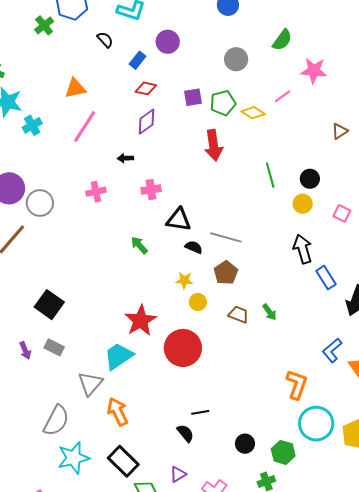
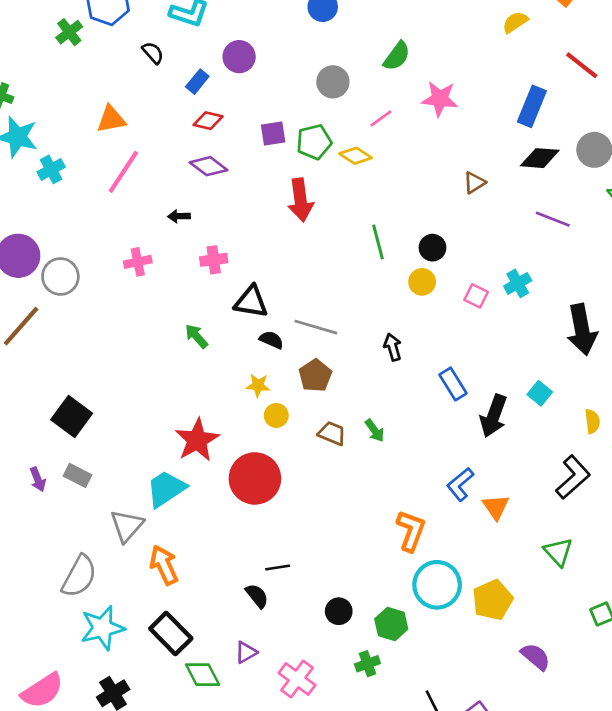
pink line: (282, 96) -> (381, 119), moved
purple diamond: (146, 122) -> (209, 166), turned 72
black arrow: (303, 249) -> (393, 347), moved, size x0.7

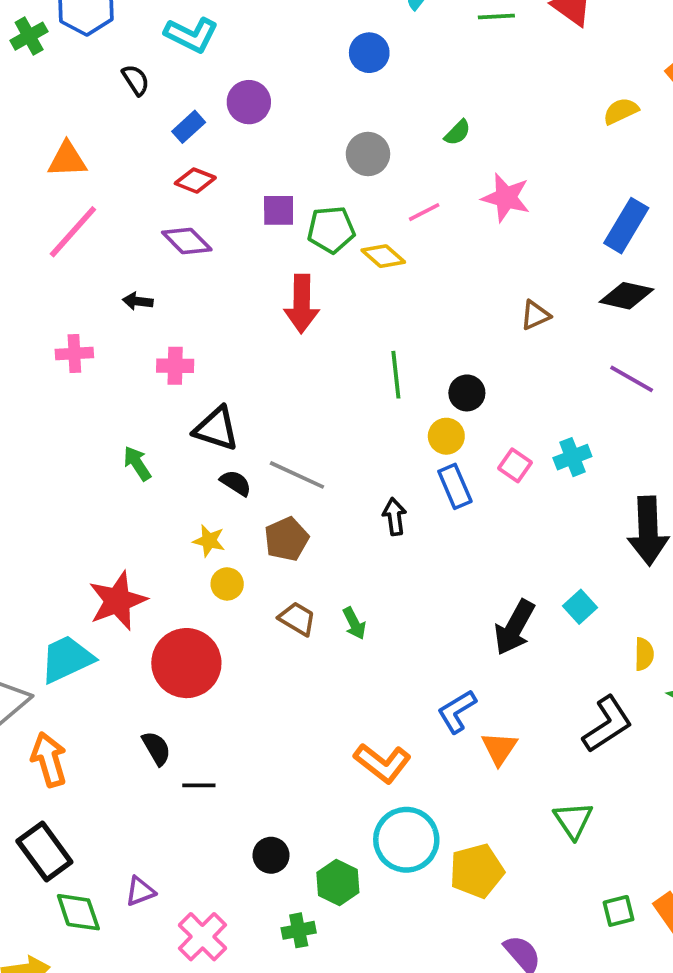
green semicircle: (397, 56) -> (457, 133), size x0.7
blue rectangle: (453, 384) -> (455, 486), moved
orange L-shape: (411, 531) -> (382, 763), turned 99
black semicircle: (257, 596) -> (156, 748), moved

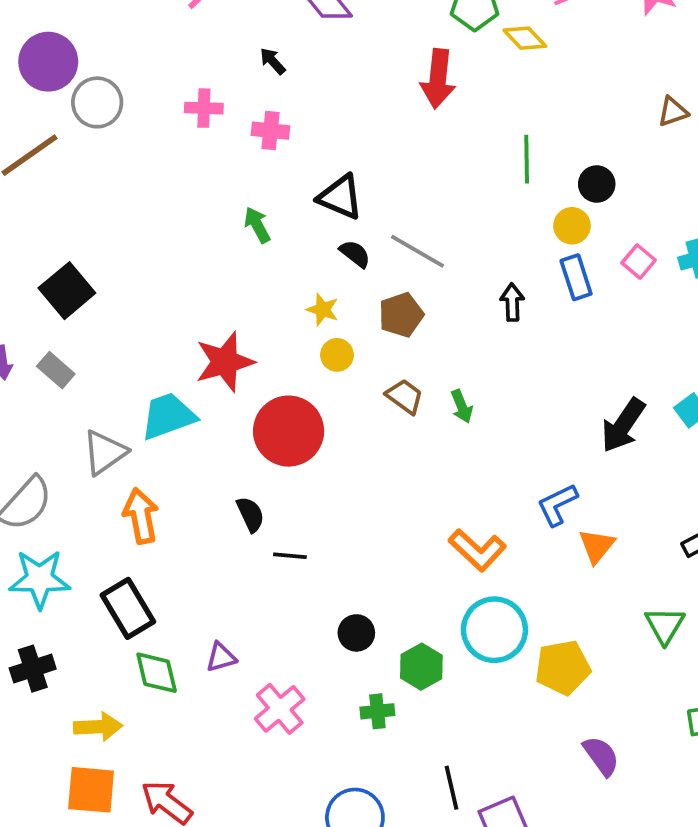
black arrow: (138, 301) -> (273, 61), turned 36
pink cross: (175, 366) -> (270, 131), moved

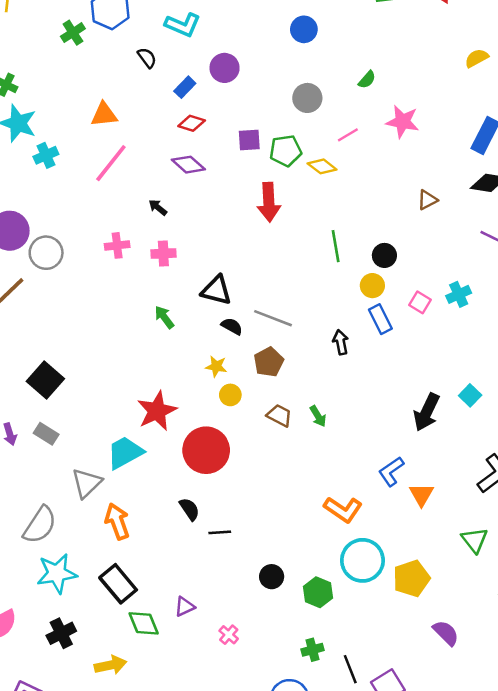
pink cross: (280, 709) -> (229, 635), size x0.6
green cross: (377, 711) -> (313, 650), moved

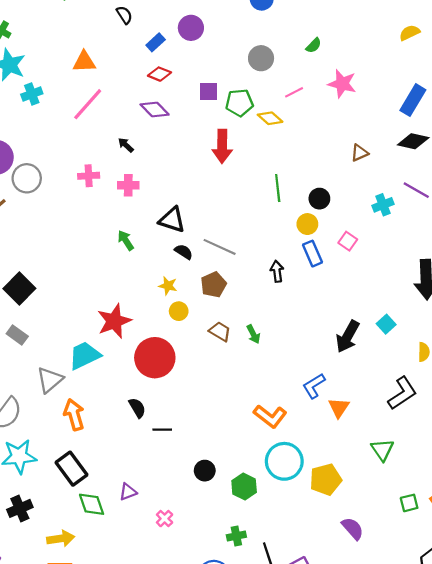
cyan cross: (459, 294) -> (383, 205), moved

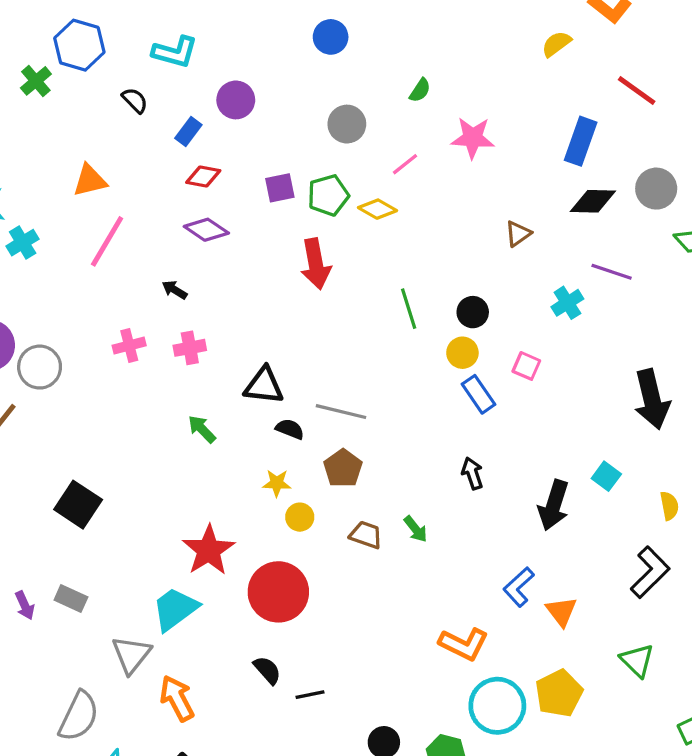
black arrow: (277, 271) -> (472, 473), moved
black square: (19, 288) -> (78, 505), moved
yellow pentagon: (326, 480) -> (559, 693), moved

